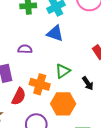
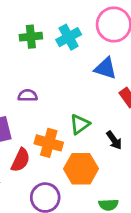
blue triangle: (55, 33) -> (105, 68), moved

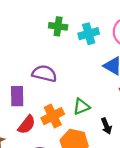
purple semicircle: (28, 95) -> (44, 73), size x1.5
orange cross: (49, 143) -> (53, 116), turned 35

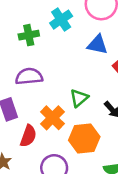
green cross: (58, 26) -> (29, 35), moved

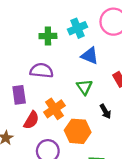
blue triangle: (97, 45) -> (90, 56), moved
green triangle: (79, 98) -> (84, 87), moved, turned -35

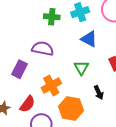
purple rectangle: (19, 95) -> (20, 69), turned 30
red semicircle: (31, 120) -> (27, 104), moved

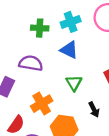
blue triangle: (89, 39) -> (69, 50), moved

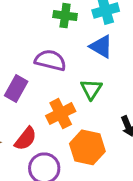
green triangle: (74, 83) -> (91, 89), moved

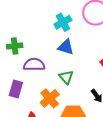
green cross: (65, 16) -> (15, 46), moved

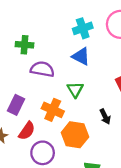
purple rectangle: (16, 89) -> (16, 105), moved
orange cross: (50, 98) -> (53, 110), turned -36

